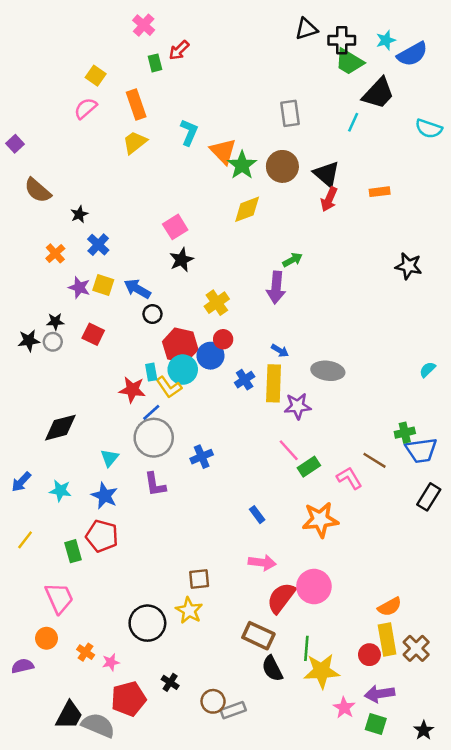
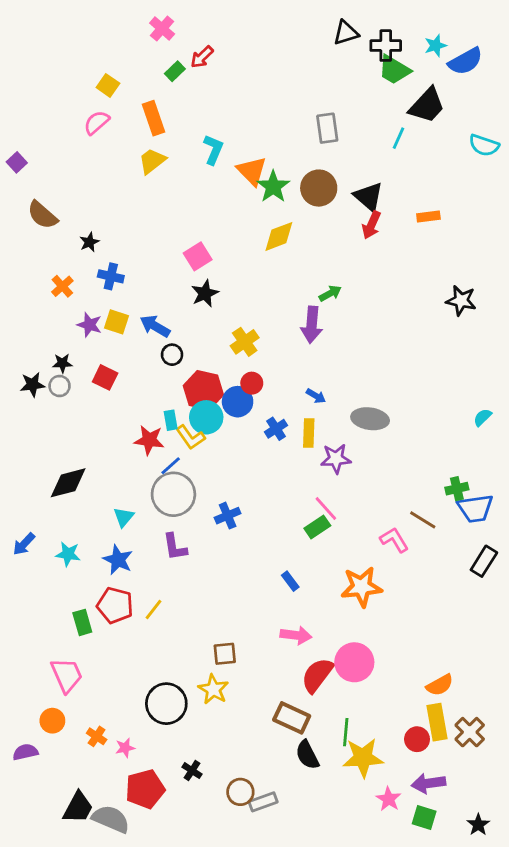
green rectangle: (155, 63) -> (175, 71), turned 60
blue cross: (98, 245) -> (111, 276), turned -30
yellow rectangle: (274, 383) -> (309, 433), size x0.7
green rectangle: (309, 467) -> (317, 527), moved
yellow line: (25, 540) -> (154, 610), moved

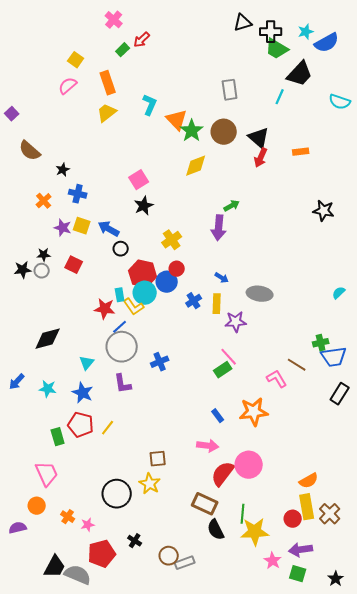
blue rectangle: (290, 581) -> (218, 416), moved

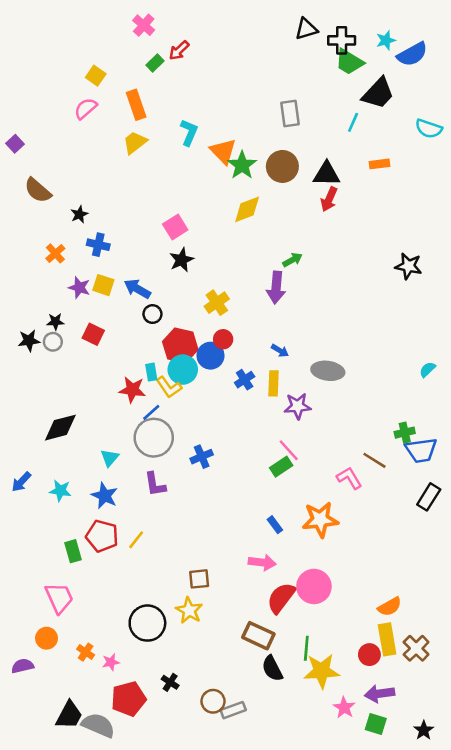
black triangle: (259, 138) -> (327, 174), turned -40
orange rectangle: (301, 152) -> (380, 164), moved

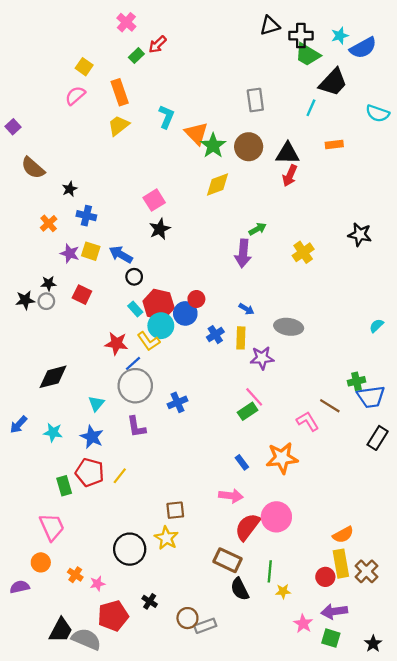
yellow cross: (217, 303) -> (303, 252), moved
cyan rectangle: (151, 372) -> (135, 309), moved, turned -32
yellow star: (321, 671) -> (283, 591), size x0.5

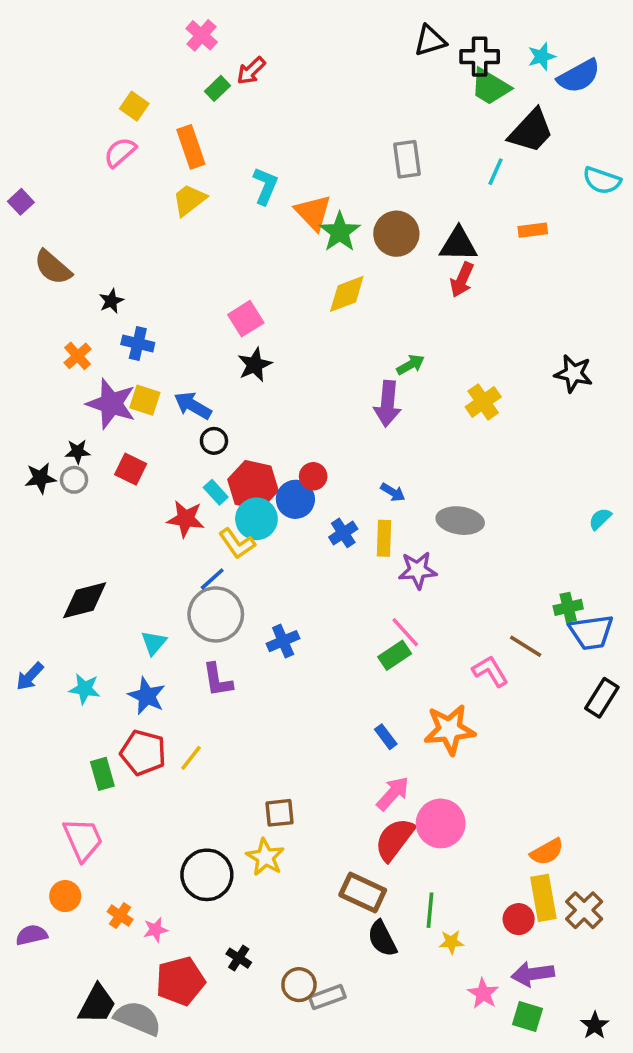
purple star: (70, 253) -> (111, 404), size x1.6
red star: (116, 343) -> (186, 519), moved
pink arrow: (231, 496) -> (393, 793), moved, turned -55

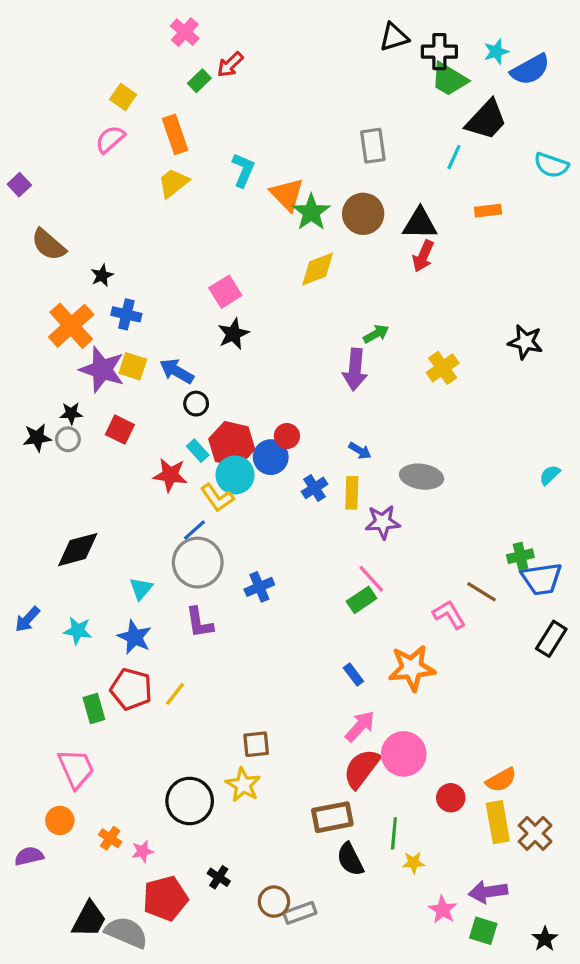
orange cross: (78, 356) -> (71, 326), size x1.8
brown rectangle: (363, 893) -> (332, 817), turned -36
red circle: (519, 919) -> (451, 798), moved

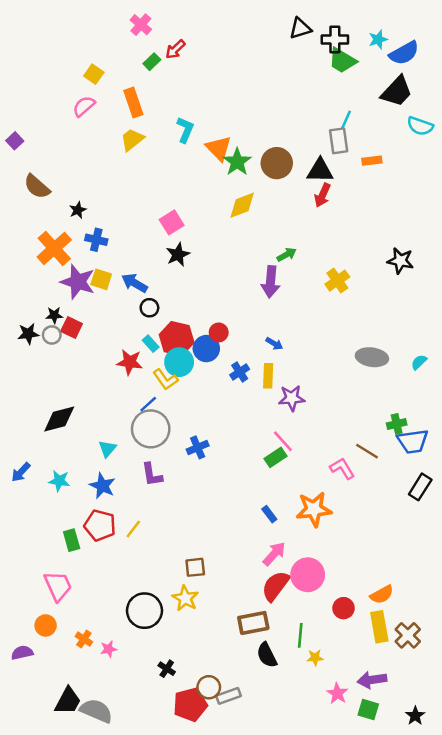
black trapezoid: (486, 120) -> (397, 91), moved
gray rectangle: (373, 146) -> (339, 141), moved
red square: (120, 430) -> (72, 328), moved
gray ellipse: (422, 477) -> (372, 357), moved
red pentagon: (165, 898) -> (190, 705), moved

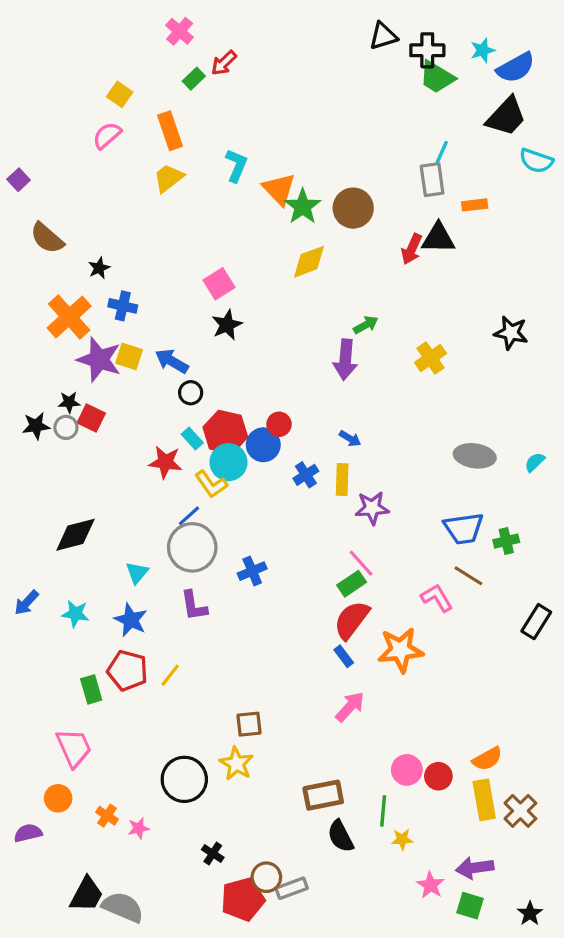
black triangle: (320, 171) -> (438, 238), moved
blue trapezoid: (413, 441) -> (464, 528), moved
pink circle: (308, 575) -> (407, 770), moved, size x0.7
red semicircle: (276, 586) -> (352, 620), moved

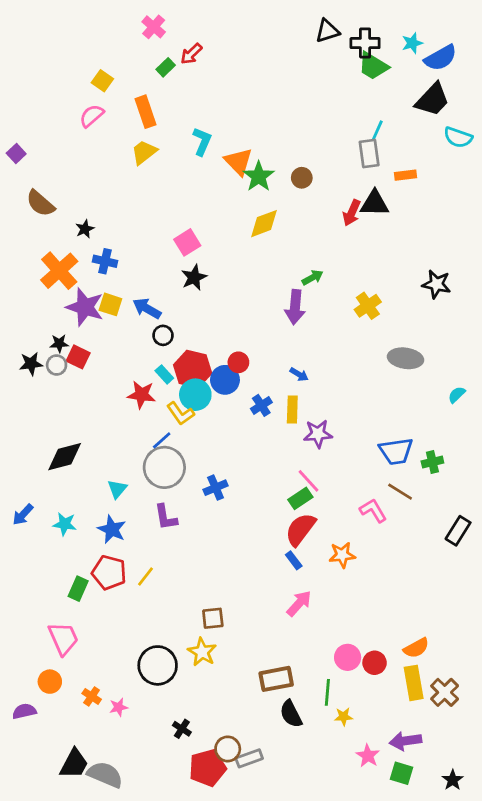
brown circle: (353, 208) -> (302, 178), size x0.6
gray ellipse: (475, 456) -> (405, 358), moved
orange star: (401, 650) -> (342, 555), size x0.7
green rectangle: (91, 689) -> (78, 589), turned 40

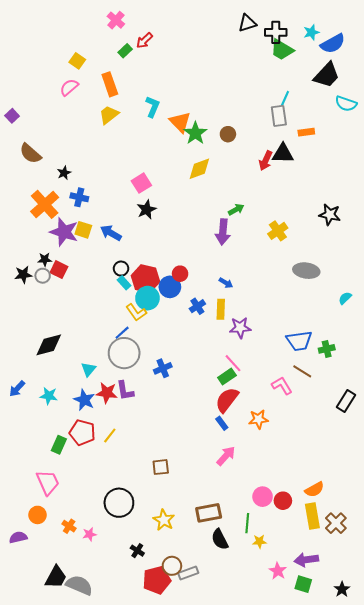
black circle: (163, 335) -> (121, 269), moved
red star: (141, 395) -> (107, 393), moved
yellow star: (202, 652) -> (164, 520), moved

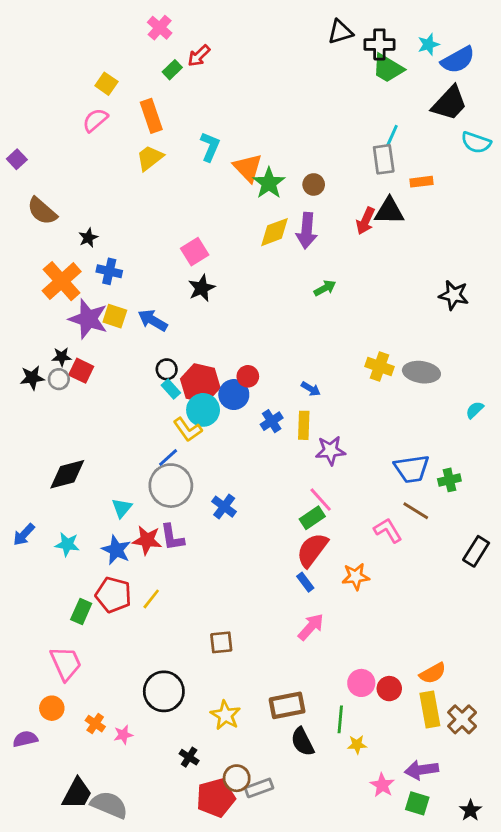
yellow cross: (278, 231) -> (379, 367), moved, turned -36
purple arrow: (223, 232) -> (307, 231), moved
blue cross: (163, 368) -> (224, 507), turned -30

